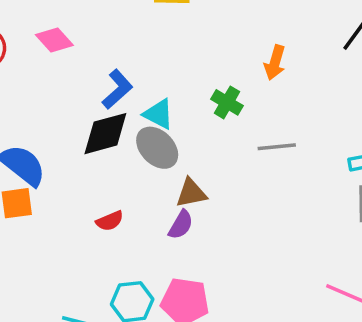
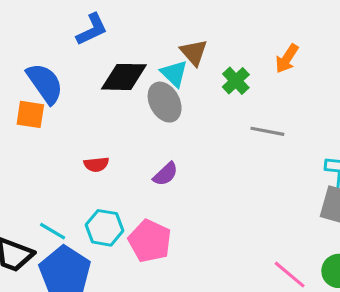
blue L-shape: (117, 89) -> (92, 29), moved
brown triangle: (191, 193) -> (194, 52), moved, turned 44
red semicircle: (110, 221) -> (96, 164), moved

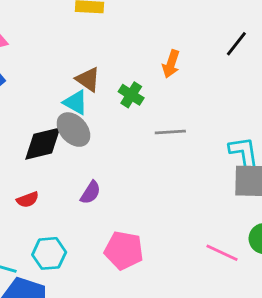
black diamond: (124, 77) -> (43, 144), moved
pink pentagon: (150, 241) -> (124, 250), moved

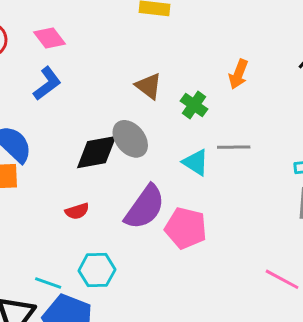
cyan triangle: (75, 102) -> (196, 162), moved
purple semicircle: (91, 192) -> (145, 207), size x1.8
pink pentagon: (124, 250) -> (186, 228), moved

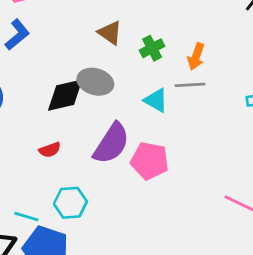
orange arrow: (238, 74) -> (196, 56), moved
green cross: (194, 105) -> (152, 48), turned 30
gray ellipse: (130, 139) -> (95, 82), turned -32

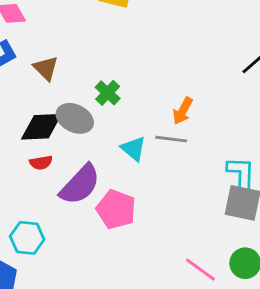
brown triangle: (110, 33) -> (46, 68), moved
green cross: (152, 48) -> (108, 93), moved, turned -30
red semicircle: (50, 150) -> (41, 163), moved

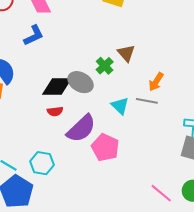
brown triangle: (46, 68) -> (126, 53), moved

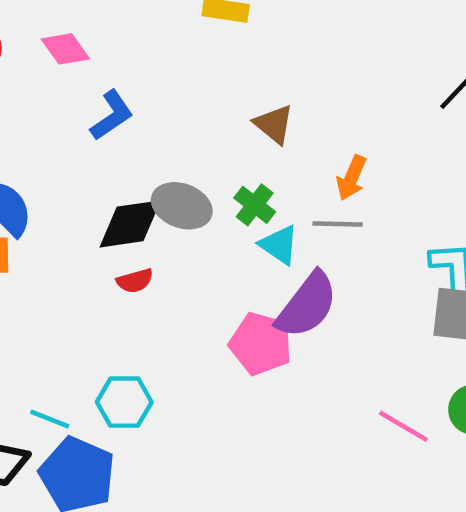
blue L-shape: (34, 35) -> (112, 115), moved
green cross: (105, 66) -> (255, 205), moved
purple semicircle: (81, 128) -> (307, 305), moved

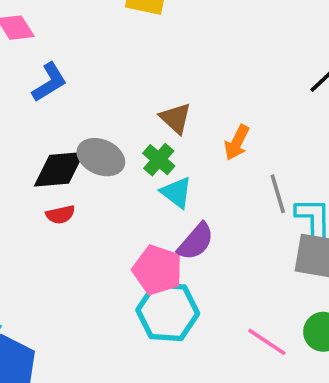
brown triangle: (274, 124) -> (176, 118), moved
gray line: (338, 224) -> (278, 194), moved, turned 69
purple semicircle: (307, 305) -> (196, 242), size x0.7
cyan hexagon: (124, 402) -> (168, 312), moved, size x1.4

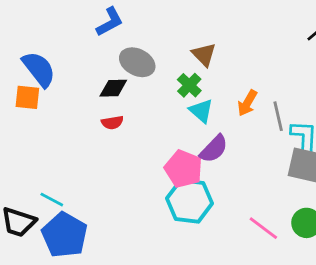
orange arrow: (237, 142) -> (247, 103), moved
gray ellipse: (101, 157) -> (137, 62), moved
black diamond: (59, 169) -> (113, 88), size x0.7

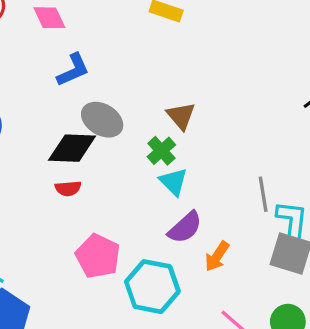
black diamond: (113, 88) -> (72, 148), size x1.4
orange arrow: (247, 103) -> (217, 256), moved
pink pentagon: (183, 169) -> (98, 256), moved

